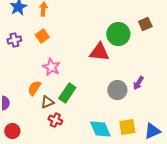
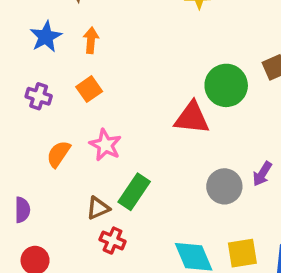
purple cross: (14, 40) -> (39, 96), turned 32
orange semicircle: (34, 88) -> (58, 154), moved

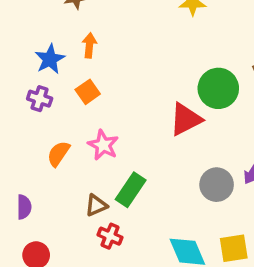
blue star: (46, 37) -> (50, 59), moved
red triangle: (192, 118) -> (186, 119), turned -33

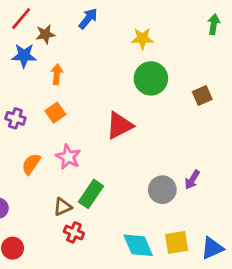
blue star: (50, 59) -> (24, 56), moved, turned 30
green circle: (218, 88) -> (151, 78), moved
red triangle: (186, 119) -> (120, 125), moved

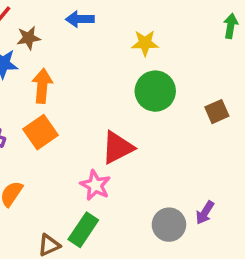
blue arrow: (88, 19) -> (80, 19), turned -130
orange arrow: (57, 74) -> (42, 86), size x1.4
orange square: (55, 113) -> (40, 132), size x1.4
pink star: (68, 157) -> (95, 185), moved

